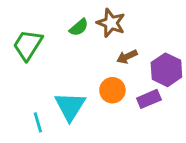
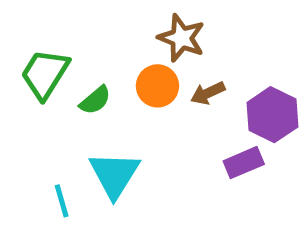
green semicircle: (79, 27) -> (95, 100), moved
orange circle: (112, 90) -> (157, 86), moved

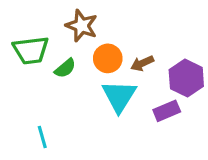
brown star: (181, 38) -> (82, 26), moved
green trapezoid: (45, 74) -> (31, 50), turned -129
cyan triangle: (114, 175) -> (119, 96), moved

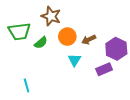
cyan triangle: (119, 96) -> (74, 60), size x0.6

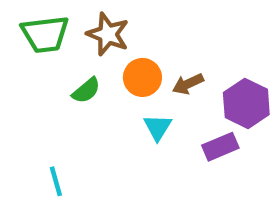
green trapezoid: (19, 31) -> (45, 34), moved

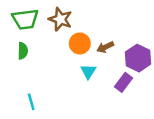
green semicircle: (86, 90) -> (23, 51), moved, turned -49
purple rectangle: (220, 147) -> (123, 82), turned -30

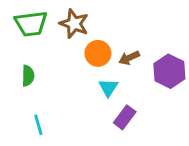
green semicircle: (23, 51) -> (28, 76), moved
purple rectangle: (123, 82) -> (125, 117), moved

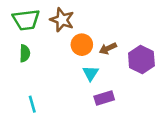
green semicircle: (28, 76) -> (25, 53), moved
purple rectangle: (125, 117) -> (104, 98), turned 36

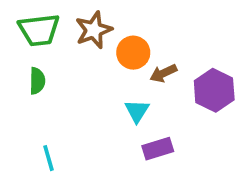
brown star: (62, 20) -> (94, 30), turned 30
orange circle: (82, 45) -> (133, 53), moved

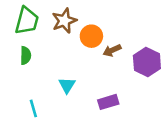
green trapezoid: (39, 30) -> (27, 21), turned -68
cyan triangle: (137, 111) -> (67, 85), moved

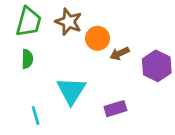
brown star: (64, 21) -> (69, 22), turned -30
cyan triangle: (67, 85) -> (71, 91), size x1.6

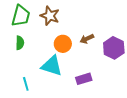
orange circle: (98, 38) -> (63, 44), moved
cyan triangle: (71, 91) -> (52, 66), turned -45

